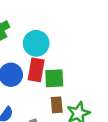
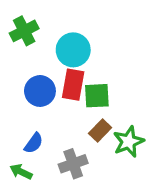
brown rectangle: (57, 105) -> (100, 131), turned 49

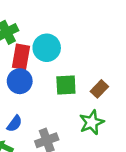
red rectangle: (73, 85) -> (21, 57), moved
brown rectangle: (100, 131) -> (99, 89), moved

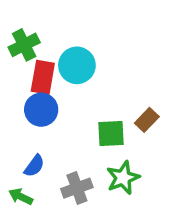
green square: (66, 85) -> (111, 133), moved
green star: (92, 122) -> (123, 178), moved

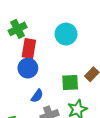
cyan circle: (77, 65) -> (66, 34), moved
blue semicircle: (34, 166) -> (37, 96), moved

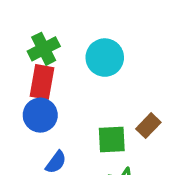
green cross: (18, 29) -> (44, 49), moved

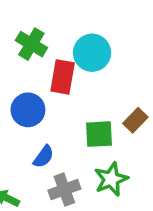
green cross: (44, 49) -> (31, 44), turned -32
red rectangle: (42, 82) -> (63, 77), moved

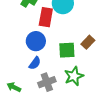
blue circle: (28, 110) -> (36, 41), moved

